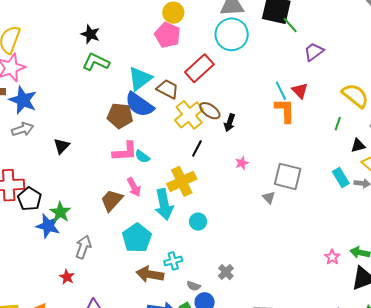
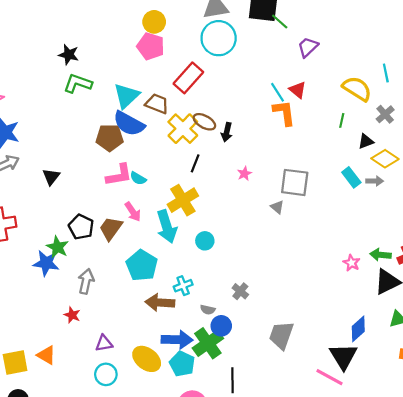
black pentagon: (29, 199) -> (81, 227), moved

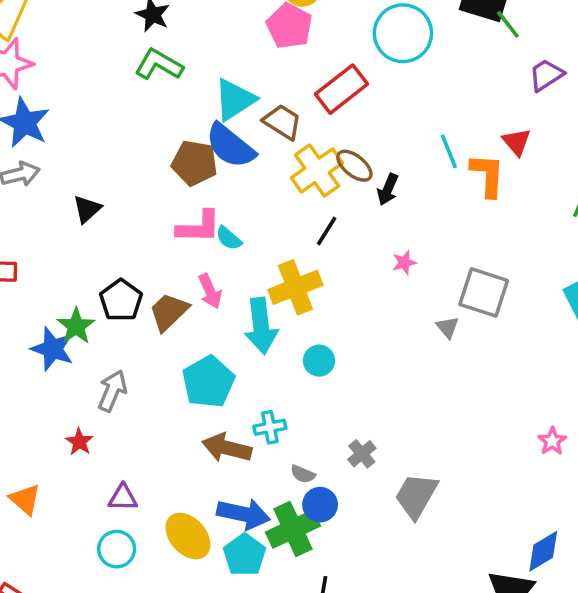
cyan line: (277, 92) -> (449, 151), moved
gray trapezoid: (281, 335) -> (416, 496), moved

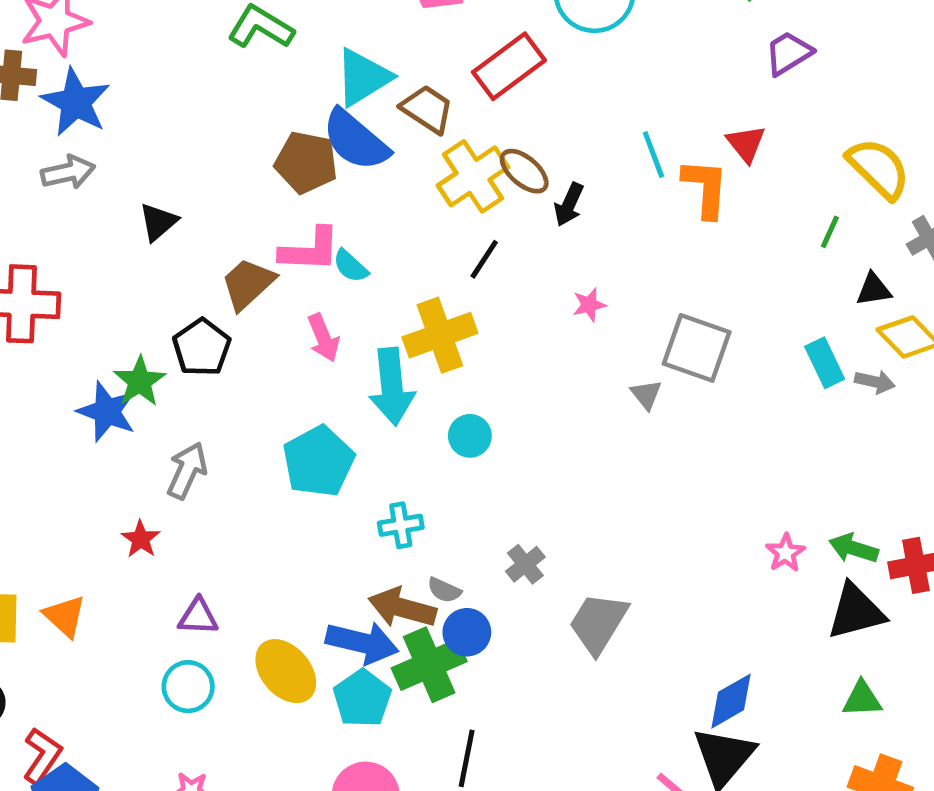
brown trapezoid: (169, 312) -> (248, 284), moved
brown arrow: (227, 448) -> (402, 608), moved
blue diamond: (543, 551) -> (731, 701), moved

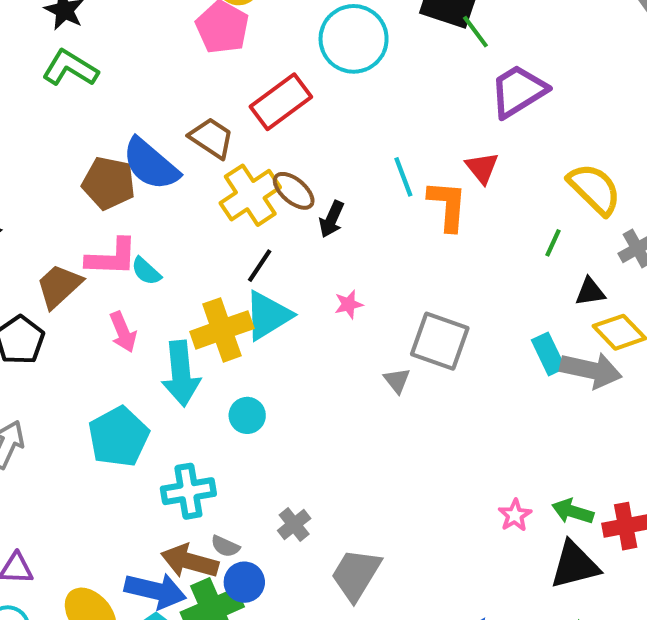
purple trapezoid: (789, 53) -> (518, 91), size x1.4
cyan triangle: (363, 77) -> (268, 315), moved
gray arrow: (875, 382) -> (591, 370), size x1.8
cyan cross: (401, 525) -> (188, 491), size x1.4

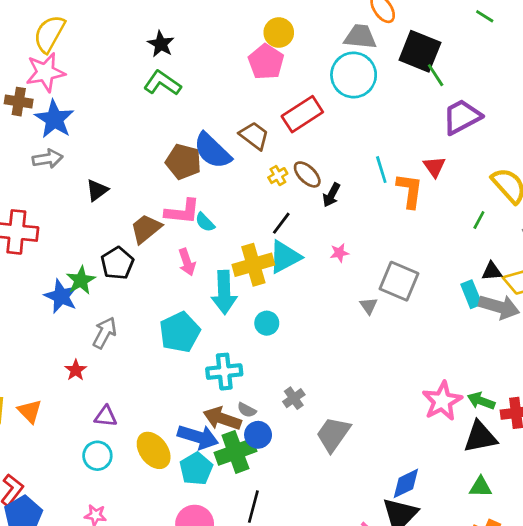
yellow cross: (250, 195) -> (278, 176), size x0.5
black triangle: (590, 292) -> (492, 271), moved
pink star: (515, 515) -> (442, 401), size x1.8

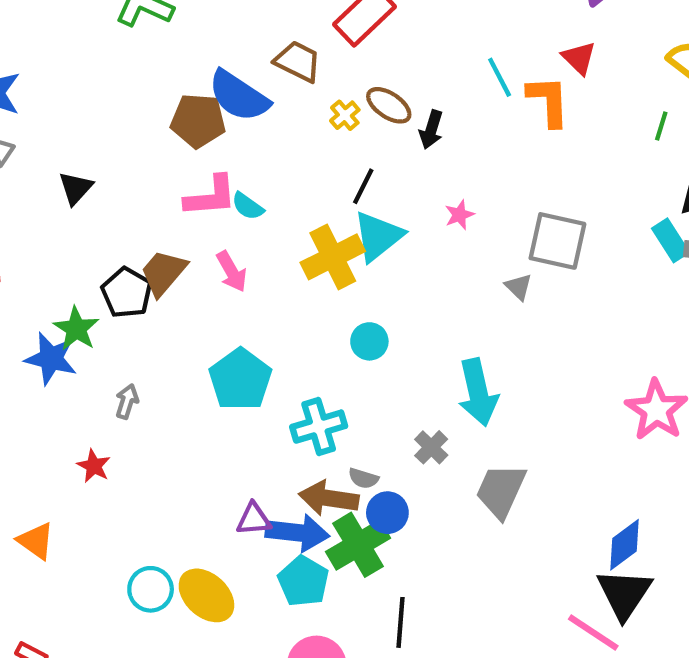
brown trapezoid: (146, 229) -> (163, 273), moved
cyan arrow: (224, 292) -> (478, 392), moved
gray arrow: (105, 333) -> (127, 401), size x0.7
purple triangle: (106, 416) -> (254, 519), moved
yellow ellipse: (154, 450) -> (206, 595), moved

